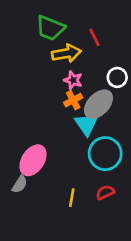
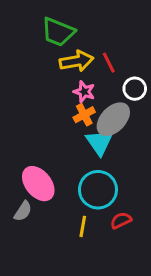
red line: (94, 37) -> (109, 63), moved
cyan circle: (105, 154) -> (98, 190), moved
pink ellipse: (33, 160) -> (38, 184), turned -72

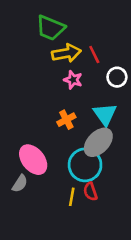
orange cross: (84, 115) -> (66, 120), moved
gray ellipse: (113, 119) -> (98, 142), moved
cyan triangle: (100, 142) -> (105, 114), moved
red semicircle: (121, 220) -> (90, 192), moved, turned -84

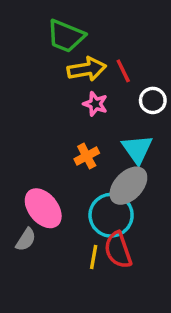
red semicircle: (90, 192) -> (118, 250), size x1.5

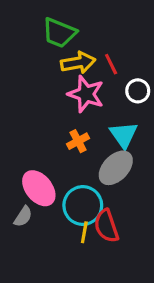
pink star: (95, 104) -> (86, 94), size x1.6
cyan circle: (111, 215) -> (83, 206), moved

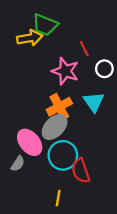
yellow arrow: (78, 63) -> (30, 38), moved
orange cross: (78, 141) -> (59, 107), size x1.5
gray ellipse: (116, 168) -> (55, 127), moved
yellow line: (84, 232) -> (58, 198), moved

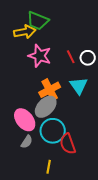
red line: (84, 49) -> (71, 57), moved
pink star: (65, 71) -> (40, 56), moved
gray semicircle: (18, 164) -> (27, 142), moved

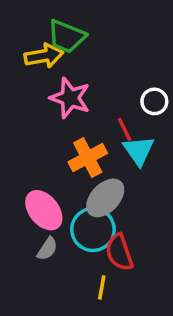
red line: (71, 57) -> (125, 130), moved
gray ellipse: (46, 107) -> (105, 198), moved
yellow line: (49, 167) -> (102, 287), moved

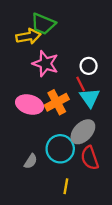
white circle: (154, 101) -> (89, 66), moved
gray ellipse: (105, 198) -> (83, 132), moved
pink ellipse: (44, 210) -> (30, 104), moved, turned -35
red semicircle: (119, 252) -> (90, 158), moved

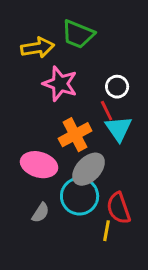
green trapezoid: (43, 24) -> (78, 34), moved
pink ellipse: (30, 104) -> (39, 165), moved
gray ellipse: (83, 132) -> (89, 169), moved
yellow line: (66, 186) -> (107, 231), moved

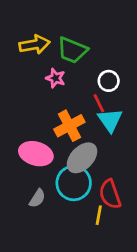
green trapezoid: (78, 34) -> (72, 50), moved
pink star: (60, 84) -> (55, 78), size x0.6

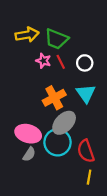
red line: (99, 103) -> (61, 62), moved
pink ellipse: (36, 154) -> (28, 134), moved
yellow line: (99, 215) -> (89, 177), moved

